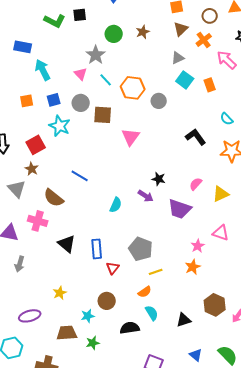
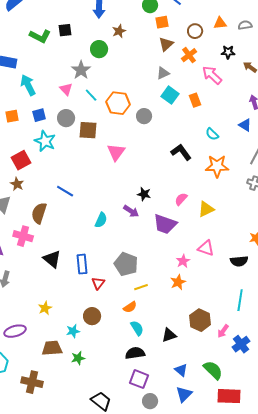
brown star: (143, 32) -> (119, 31), moved
brown semicircle: (54, 198) -> (39, 213), turned 70
black semicircle: (130, 328) -> (135, 353), moved

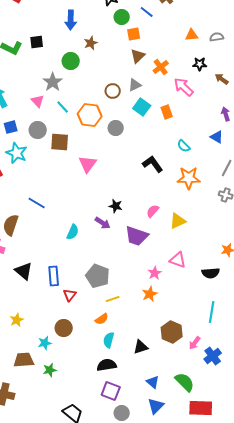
brown circle: (195, 31) -> (113, 91), moved
cyan semicircle: (137, 328) -> (109, 340), turned -133

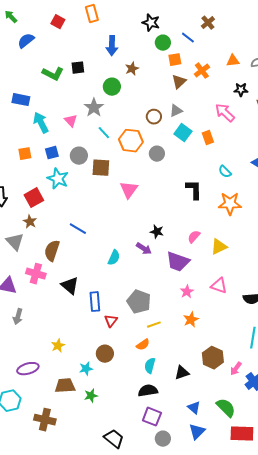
orange cross: (161, 67) -> (202, 71), moved
pink triangle: (38, 101) -> (71, 121), moved
black L-shape: (153, 164) -> (194, 190), turned 35
black triangle: (24, 271) -> (70, 286), moved
pink star: (155, 273) -> (187, 292), moved

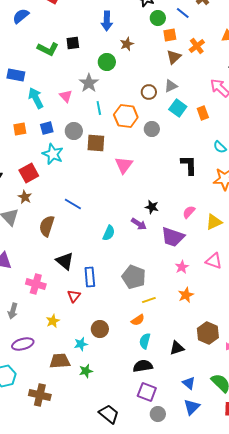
cyan line: (104, 133) -> (99, 108), turned 32
pink cross: (36, 274) -> (36, 284), moved
gray arrow: (18, 317) -> (13, 311), moved
red triangle: (111, 321) -> (74, 296), moved

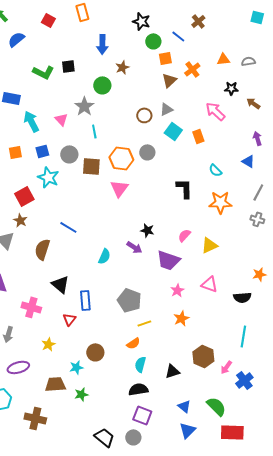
orange hexagon: (126, 116) -> (121, 158), moved
gray circle: (158, 414) -> (133, 437), moved

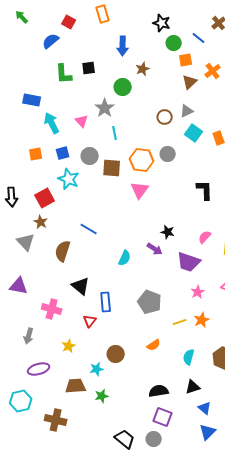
blue semicircle: (16, 39) -> (51, 41), moved
green L-shape: (43, 72) -> (64, 74), turned 60
yellow line: (144, 323) -> (180, 322), moved
cyan semicircle: (140, 364) -> (189, 357), moved
black triangle: (172, 371) -> (193, 387), moved

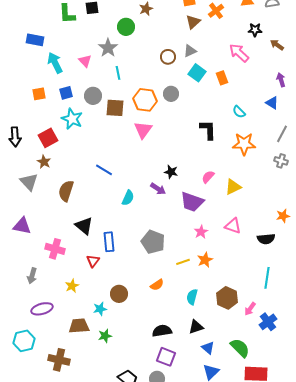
blue line: (89, 229) -> (104, 170), moved

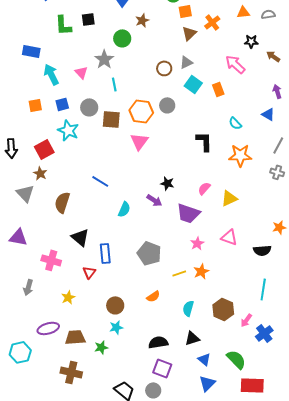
purple ellipse: (42, 309) -> (48, 328), moved
cyan star: (100, 309) -> (116, 327), moved
brown cross: (59, 360) -> (71, 372), moved

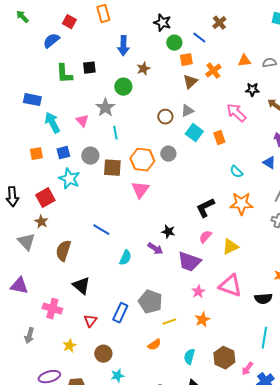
black L-shape: (204, 141) -> (205, 208), moved, turned -115
pink triangle: (229, 237) -> (230, 286), size x1.4
blue rectangle: (105, 253) -> (120, 313), moved, turned 30
yellow line: (179, 273) -> (169, 322), moved
brown circle: (115, 305) -> (103, 354), moved

